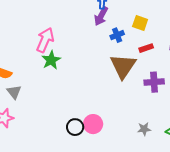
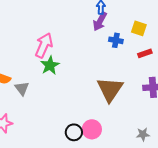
blue cross: (117, 35) -> (116, 40), turned 32
brown triangle: (123, 66) -> (110, 89), moved
gray triangle: (14, 92) -> (22, 88), moved

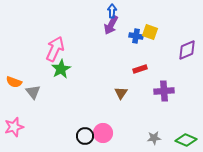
blue cross: (116, 40) -> (136, 36), moved
red rectangle: (145, 53) -> (140, 69), moved
brown triangle: (110, 89) -> (121, 93), size x0.5

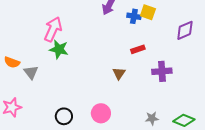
green star: (61, 69) -> (59, 49), turned -30
black circle: (85, 136) -> (64, 116), moved

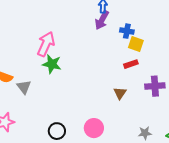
yellow square: (148, 12) -> (136, 44), moved
brown triangle: (119, 73) -> (120, 93), moved

